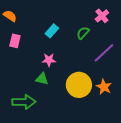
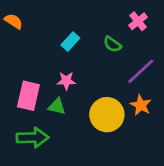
green semicircle: (83, 33) -> (112, 44), turned -96
pink rectangle: (15, 41) -> (28, 96), moved, size x1.5
orange star: (104, 87) -> (141, 105), moved

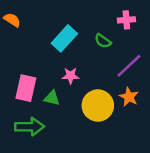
pink cross: (138, 21) -> (126, 20), turned 35
cyan rectangle: (70, 42) -> (64, 38), size x1.5
pink star: (66, 81) -> (71, 76), moved

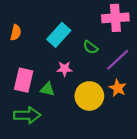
orange semicircle: (12, 20) -> (16, 33), moved, turned 70
pink cross: (126, 20) -> (115, 18), size x1.6
green semicircle: (103, 41) -> (90, 47), moved

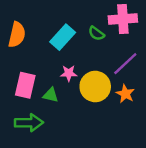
orange semicircle: (16, 33) -> (17, 35), size x1.5
green semicircle: (90, 47) -> (96, 33), moved
yellow circle: (89, 96) -> (95, 86), moved

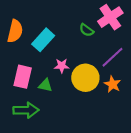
pink cross: (123, 19) -> (110, 17), turned -30
cyan rectangle: (63, 37) -> (43, 40), moved

